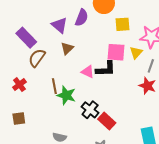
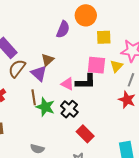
purple triangle: (59, 25) -> (39, 73), moved
black cross: (90, 110) -> (69, 109), moved

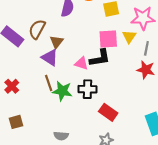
brown semicircle: (17, 68) -> (37, 29), moved
black cross: (69, 109) -> (87, 89), turned -30

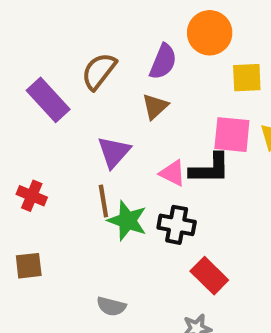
brown semicircle: (37, 29) -> (99, 71), moved
brown triangle: (57, 42) -> (155, 107), moved
purple triangle: (50, 57) -> (114, 152), turned 30
red cross: (12, 86) -> (32, 196), turned -32

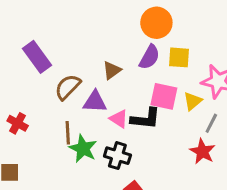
purple semicircle: (163, 62) -> (149, 57), moved
brown semicircle: (99, 71) -> (68, 87), moved
purple triangle: (114, 152) -> (95, 102), moved, turned 45

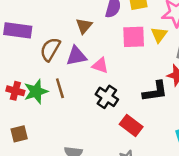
purple rectangle: (37, 57) -> (18, 30), turned -32
black L-shape: (146, 119) -> (155, 91), moved
green star: (83, 149) -> (36, 92), moved, turned -30
black cross: (117, 156) -> (107, 97), turned 30

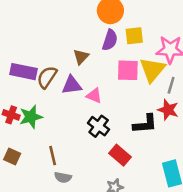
purple rectangle: (18, 30) -> (24, 72), moved
yellow triangle: (159, 35) -> (152, 70), size x1.6
brown line: (60, 88) -> (53, 156), moved
brown square: (19, 134) -> (12, 157), turned 35

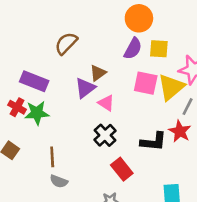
brown triangle: (81, 57) -> (98, 73), moved
purple rectangle: (24, 72) -> (34, 81), moved
brown semicircle: (47, 77) -> (66, 43), moved
purple triangle: (72, 85) -> (85, 88), turned -40

